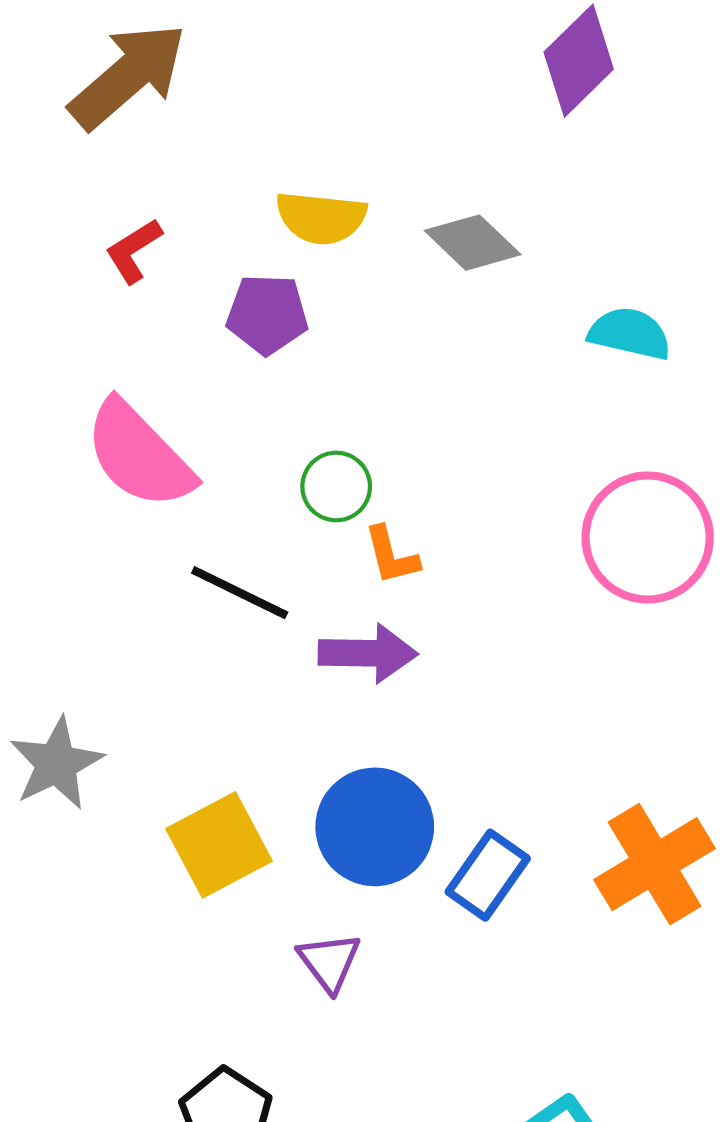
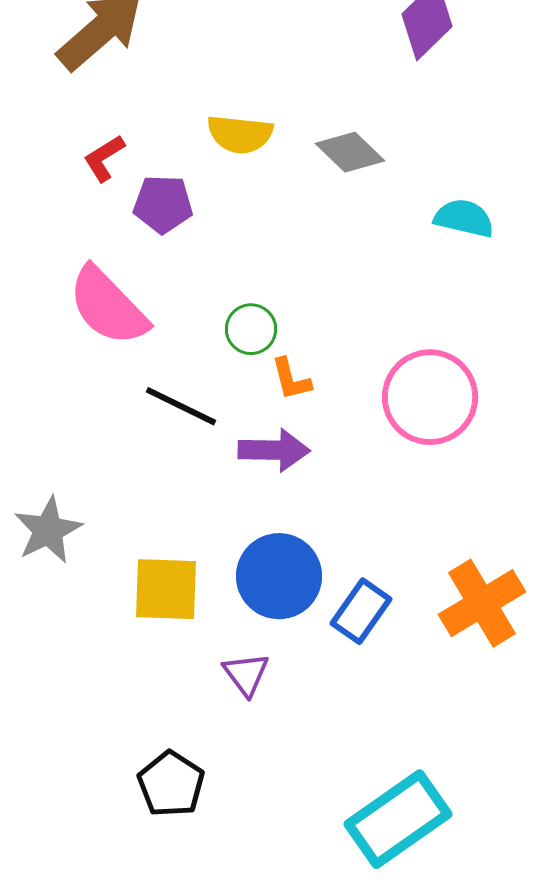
purple pentagon: (267, 314) -> (163, 204), moved
pink circle: (648, 537) -> (430, 397), moved
yellow square: (219, 845) -> (166, 589), turned 30

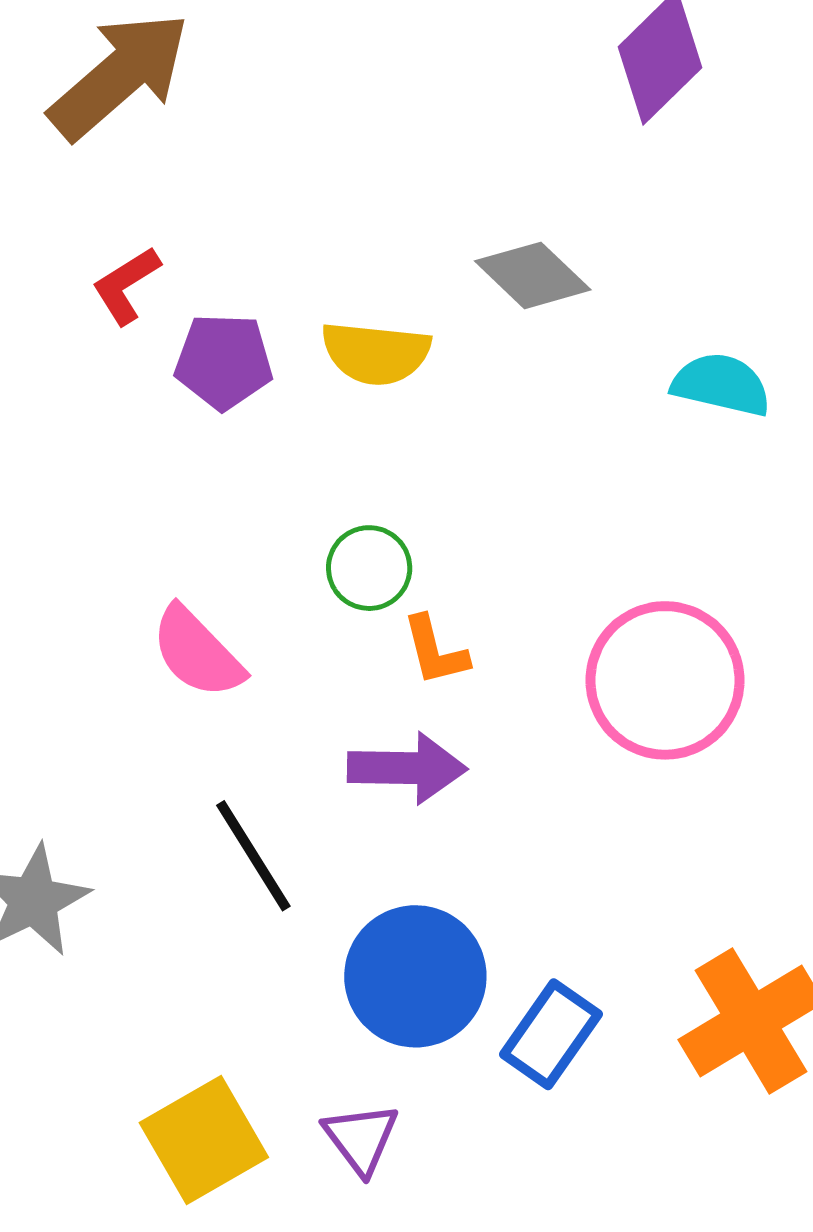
yellow semicircle: (240, 134) -> (376, 353), moved
pink semicircle: (108, 306) -> (197, 652), moved, size x0.7
black line: (181, 406) -> (253, 856), moved, turned 32
yellow square: (166, 589) -> (204, 1140), moved, turned -32

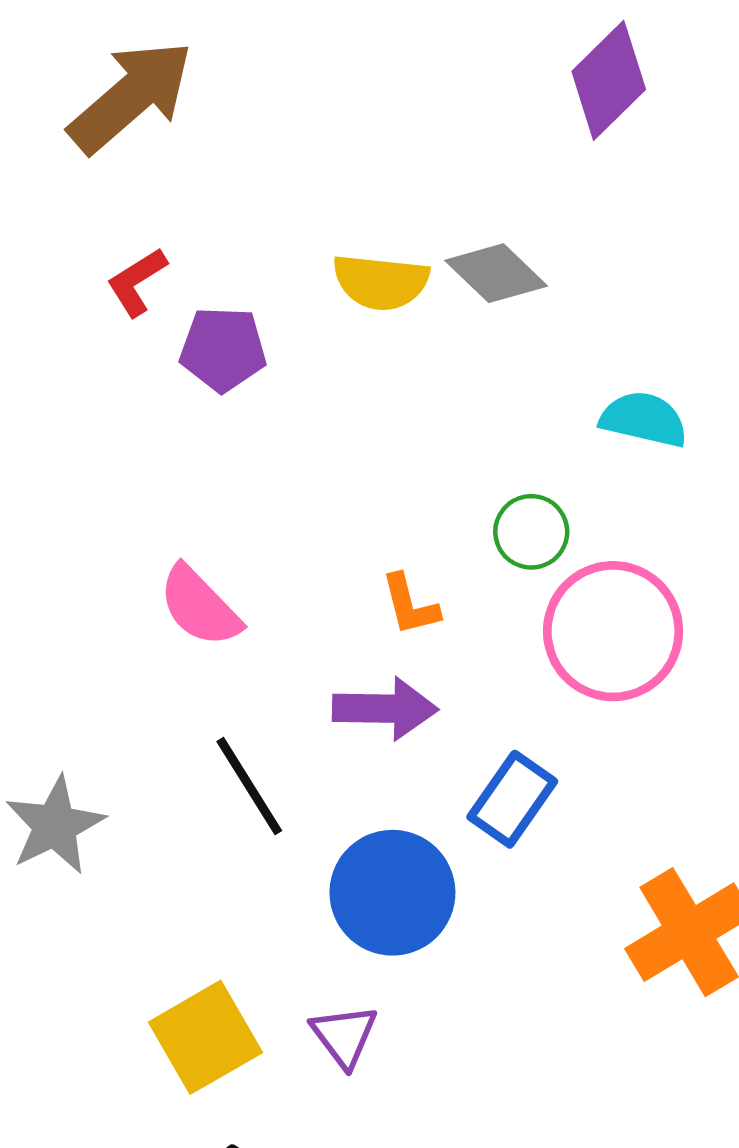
yellow semicircle: (376, 353) -> (381, 282), moved
cyan semicircle: (721, 385) -> (644, 419), moved
green circle: (369, 568) -> (531, 532), moved
blue rectangle: (551, 1034) -> (512, 799), moved

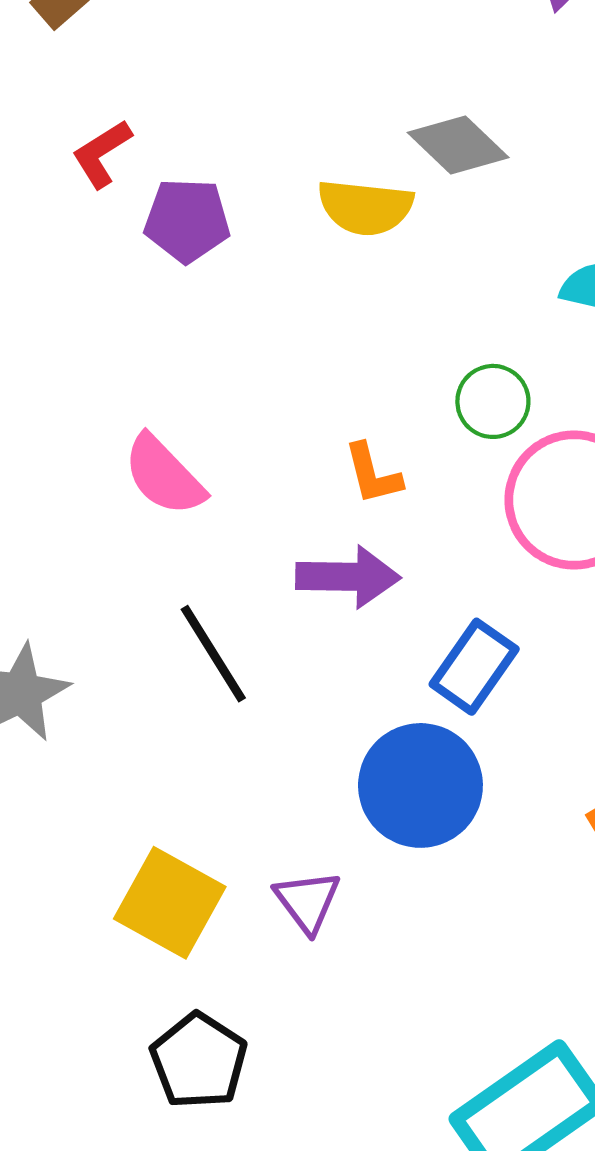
yellow semicircle: (381, 282) -> (365, 207), moved
blue circle: (392, 893) -> (420, 785), moved
yellow square: (205, 1037) -> (170, 903), turned -31

